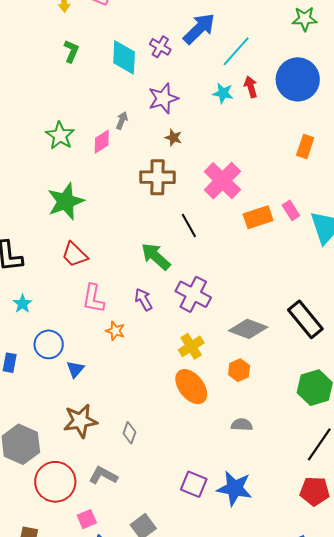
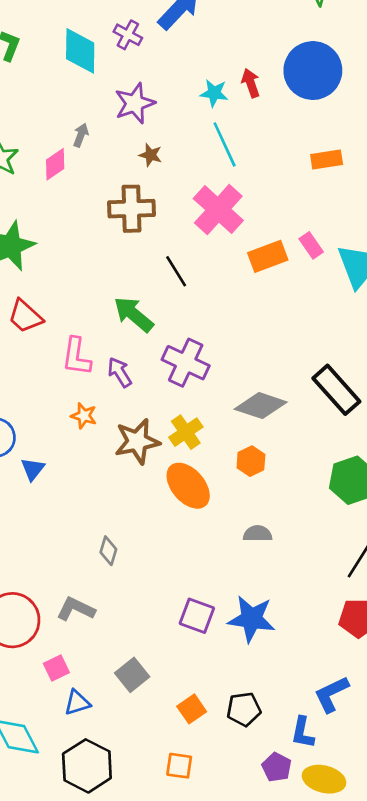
cyan line: (236, 51) -> (225, 144), moved, turned -64
orange rectangle: (305, 146) -> (327, 159), turned 65
pink L-shape: (93, 299) -> (76, 357), moved
brown star: (80, 421) -> (137, 441), moved

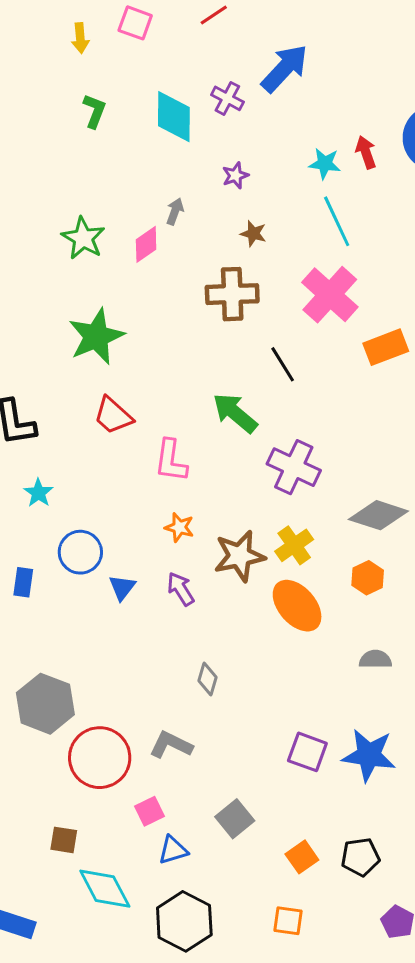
purple star: (135, 103) -> (235, 175), size x0.6
purple arrow: (120, 372) -> (181, 589), moved

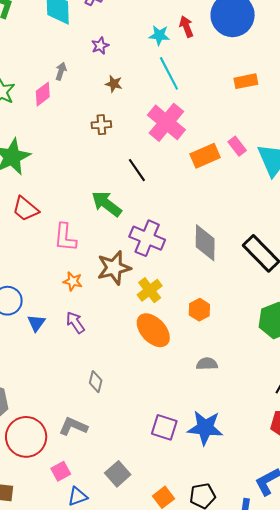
brown cross: (232, 294) -> (101, 125), size x0.6
gray diamond: (378, 515) -> (205, 243), moved, turned 75
brown star: (240, 556) -> (114, 268), moved

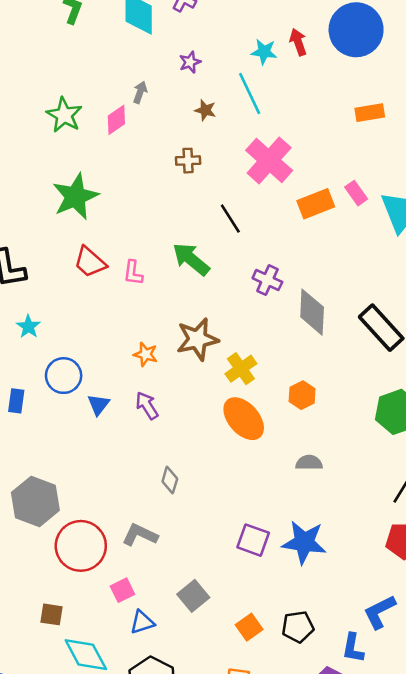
cyan line: (169, 73) -> (250, 94), moved
pink L-shape: (65, 237) -> (133, 273), moved, size x0.7
purple cross: (147, 238) -> (267, 280), moved, size x0.7

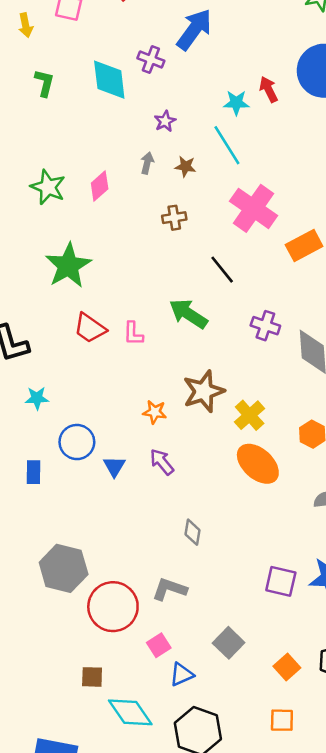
gray arrow: (140, 92) -> (147, 163), moved
cyan star: (28, 327) -> (37, 398), turned -30

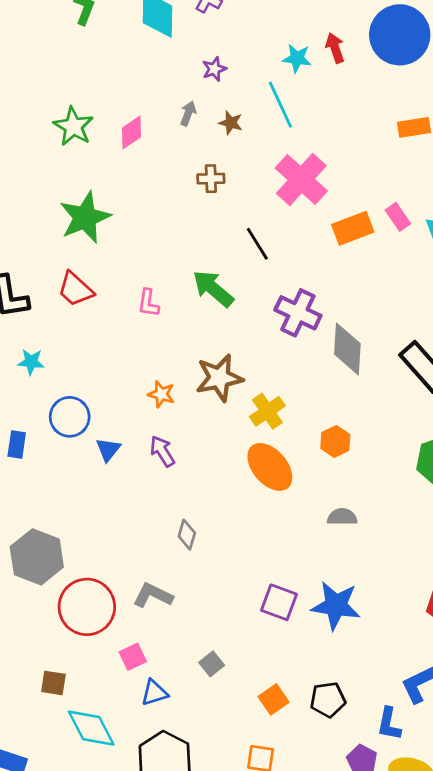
purple cross: (265, 326) -> (298, 313), size x1.4
red trapezoid: (90, 328) -> (75, 289), moved
gray square: (229, 643) -> (212, 664), size x0.7

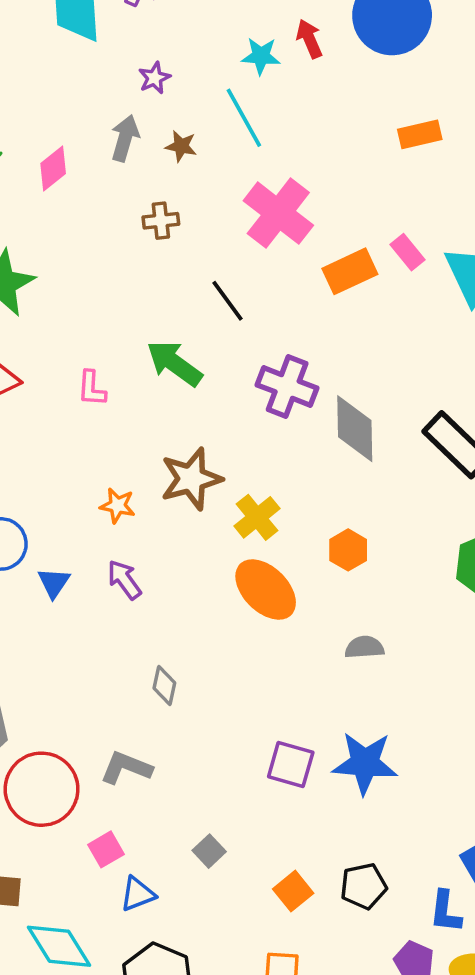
gray arrow: (188, 113) -> (125, 138), size x1.4

